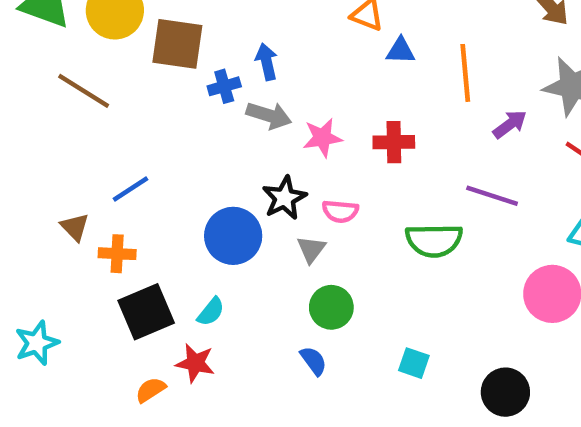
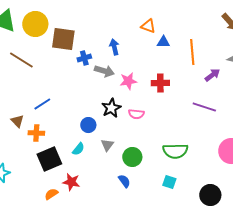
blue arrow: (267, 62) -> (114, 47), moved
blue circle: (233, 236) -> (88, 125), size x0.6
green semicircle: (434, 240) -> (175, 151), moved
gray triangle: (311, 249) -> (107, 145), moved
cyan semicircle: (211, 312) -> (78, 149), moved

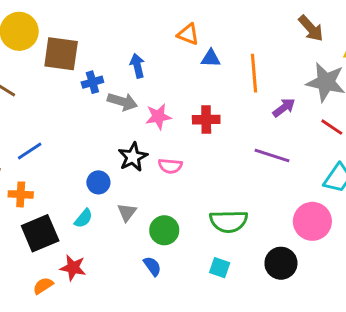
black circle: (210, 195) -> (281, 263), moved

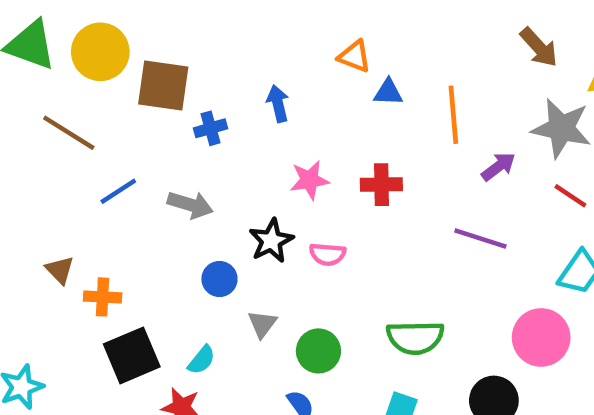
gray arrow: (122, 102) -> (190, 205), moved
blue line: (30, 151) -> (118, 191), moved
cyan semicircle: (83, 218) -> (201, 360), moved

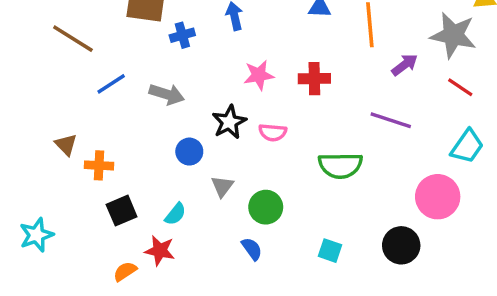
green semicircle: (415, 337) -> (340, 165), moved
black square: (132, 355) -> (122, 211), size x0.7

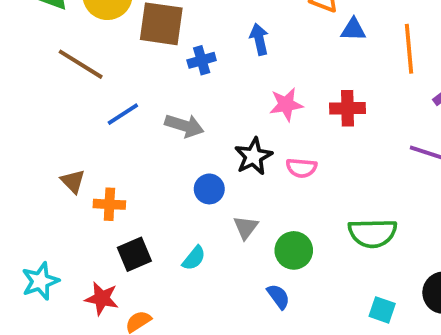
green semicircle: (340, 165) -> (372, 233), moved
red star: (160, 251) -> (102, 298), moved
cyan square: (330, 251) -> (382, 310), moved

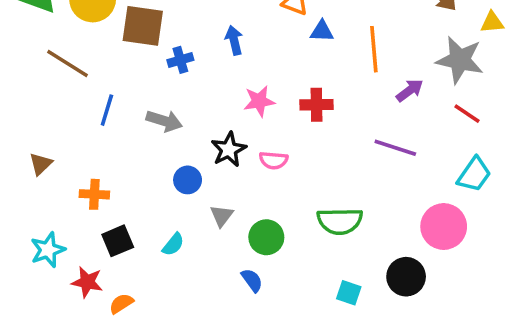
blue line: (123, 114) -> (107, 110), turned -40
brown triangle: (73, 181) -> (41, 164), moved, turned 30
cyan star: (40, 281) -> (48, 250), moved

